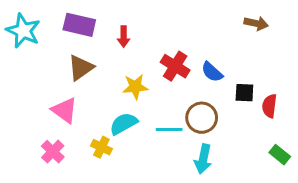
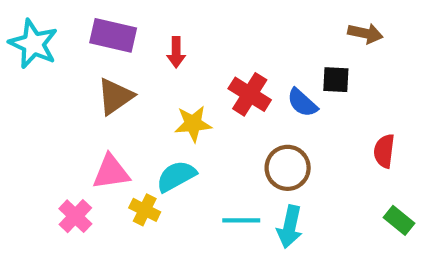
black square: (244, 93) -> (336, 80), moved
pink triangle: (65, 110) -> (111, 172), moved, turned -44
cyan line: (169, 129) -> (241, 220), moved

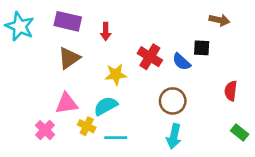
cyan line: (241, 220) -> (116, 138), moved

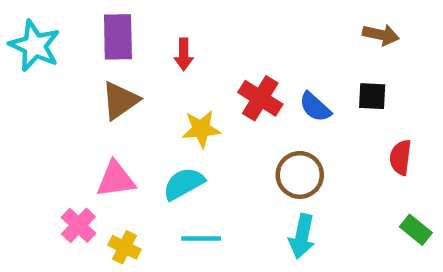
purple rectangle: (68, 21) -> (118, 37), turned 76
black square: (202, 48) -> (372, 96), moved
yellow cross: (87, 126) -> (124, 247), moved

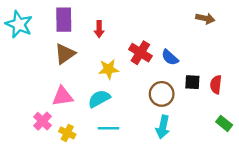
black square: (372, 96) -> (192, 82), moved

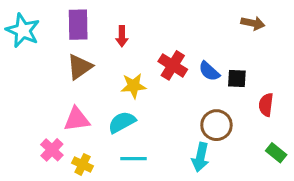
black square: (192, 82) -> (237, 79), moved
brown circle: (162, 94) -> (216, 125), moved

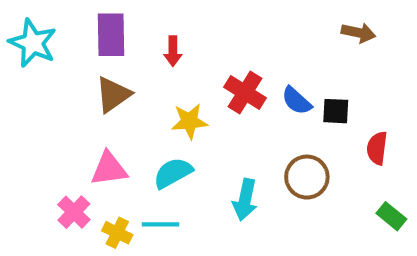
cyan arrow: (200, 157) -> (245, 200), moved
cyan line: (133, 159) -> (161, 224), moved

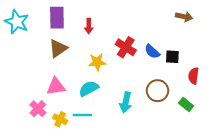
green rectangle: (391, 216) -> (186, 104), moved

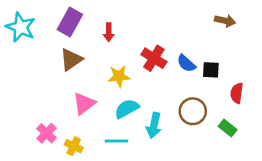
purple rectangle: (57, 18) -> (70, 22), turned 30
pink triangle: (56, 86) -> (84, 103), moved, turned -30
cyan semicircle: (89, 89) -> (127, 109), moved
cyan line: (82, 115) -> (116, 141), moved

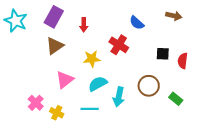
blue semicircle: (186, 63) -> (137, 23), moved
red semicircle: (237, 93) -> (183, 61), moved

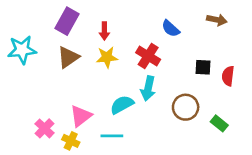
cyan star: (16, 21) -> (22, 50), moved, turned -30
yellow star: (92, 59) -> (107, 57), moved
pink triangle: (65, 80) -> (81, 116), moved
cyan arrow: (119, 97) -> (148, 88), moved

